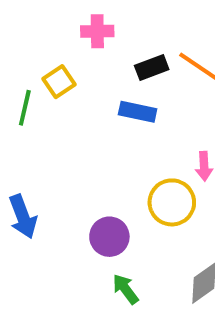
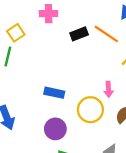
yellow square: (59, 82) -> (16, 33), moved
blue rectangle: (138, 112) -> (54, 93), moved

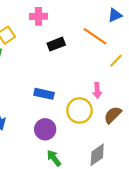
black rectangle: (79, 34) -> (56, 44), moved

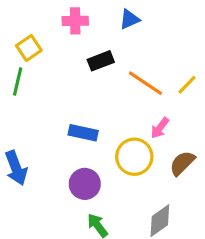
blue triangle: (115, 15) -> (130, 19), moved
orange line: (95, 36) -> (145, 83), moved
pink arrow: (97, 91) -> (160, 128), turned 40

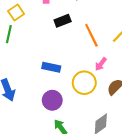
orange line: (145, 83) -> (91, 35), turned 30

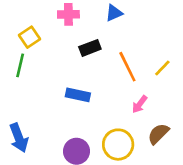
blue rectangle: (51, 67) -> (78, 95), moved
yellow circle: (84, 83) -> (118, 145), moved

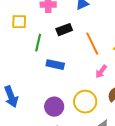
yellow square: (30, 37) -> (19, 22), turned 35
green line: (20, 65) -> (38, 43), moved

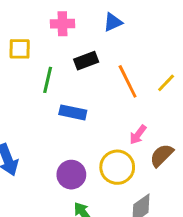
pink arrow: (101, 72) -> (138, 135), moved

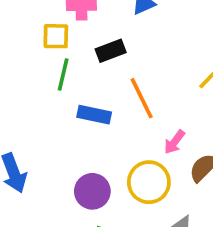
yellow square: (20, 49) -> (56, 36), moved
orange line: (128, 81) -> (142, 98), moved

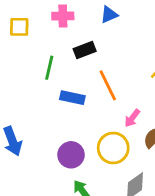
yellow square: (56, 36) -> (19, 27), moved

